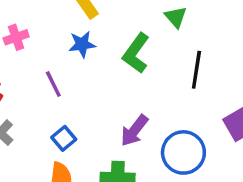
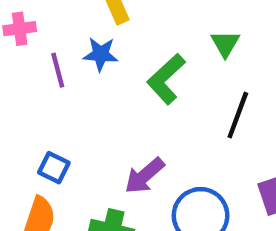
purple line: (53, 84) -> (58, 70), moved
blue square: (64, 138) -> (54, 168), turned -35

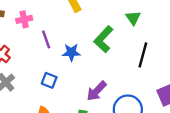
blue star: (101, 54) -> (71, 52), moved
blue square: (54, 168) -> (49, 80), moved

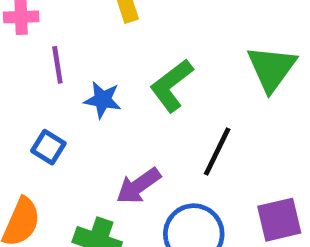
green triangle: (133, 18) -> (272, 68), moved, size x1.6
black line: (143, 55) -> (217, 151), moved

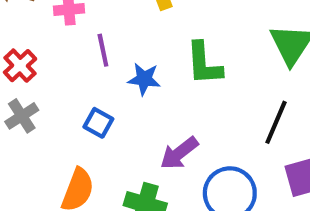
green L-shape: (171, 85) -> (204, 64), turned -54
black line: (217, 151) -> (276, 122), moved

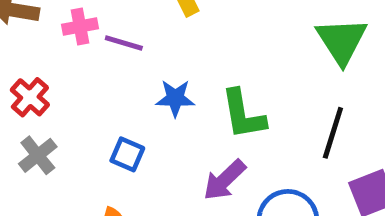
purple line: (103, 50) -> (124, 43), moved, turned -56
green L-shape: (204, 64) -> (243, 114), moved

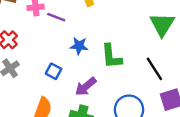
black line: (333, 133) -> (154, 69), turned -55
purple arrow: (224, 180) -> (86, 87), moved

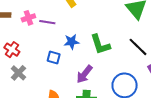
blue square: (54, 71) -> (54, 58), moved

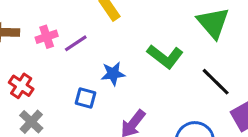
purple line: (47, 22) -> (76, 43), turned -42
green L-shape: (100, 45) -> (165, 56), moved, turned -35

